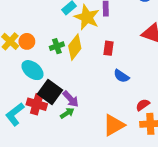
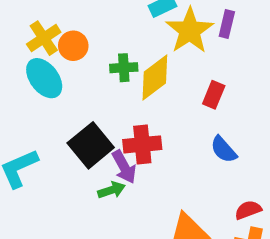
cyan ellipse: (33, 70) -> (44, 78), moved
red cross: (37, 104) -> (142, 144), moved, turned -36

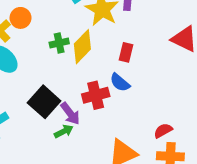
orange circle: (73, 46) -> (21, 18), moved
red cross: (142, 144) -> (96, 95), moved
blue semicircle: (224, 149) -> (120, 83), moved

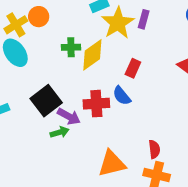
purple arrow: (70, 114) -> (69, 116), turned -35
red semicircle: (163, 131) -> (154, 149), turned 102

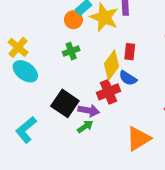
orange circle: (39, 17) -> (73, 20), moved
yellow diamond: (92, 55) -> (112, 65), moved

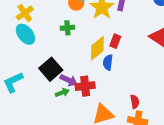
blue semicircle: (128, 78) -> (108, 62), turned 49
red cross: (109, 92) -> (85, 86), moved

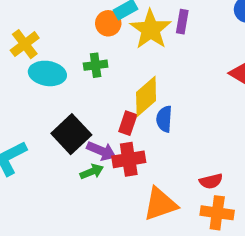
cyan ellipse: (25, 34) -> (47, 73), moved, turned -40
red rectangle: (115, 41) -> (128, 123), moved
red semicircle: (135, 102) -> (211, 181), turned 88

